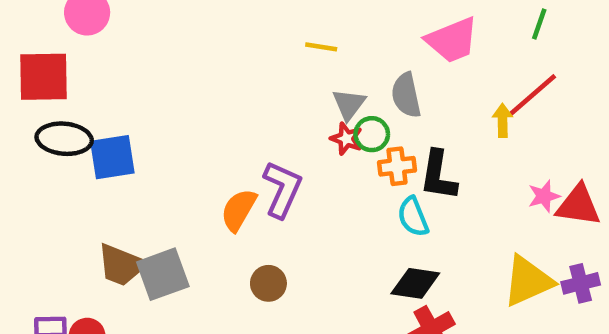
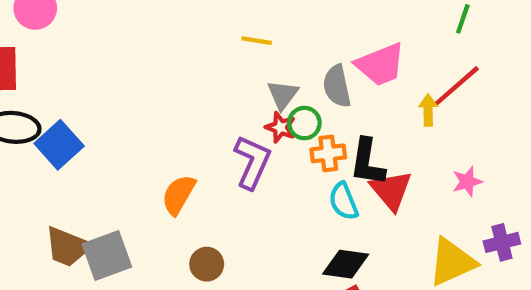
pink trapezoid: (452, 40) -> (380, 64), moved
blue square: (112, 157) -> (59, 145), turned -33
purple L-shape: (282, 189) -> (252, 162), moved
red triangle: (578, 205) -> (391, 190), moved, turned 42
purple cross: (581, 283) -> (502, 242), moved

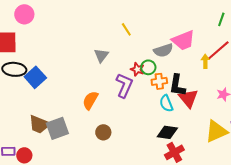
yellow line: (257, 41) -> (126, 29), turned 48
gray semicircle: (337, 86) -> (163, 50), turned -96
gray triangle: (283, 95) -> (101, 55), moved

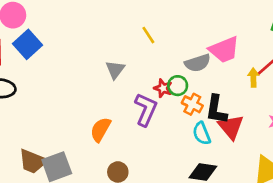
blue square: (35, 77) -> (27, 44), moved
orange cross: (159, 81) -> (192, 104), turned 35

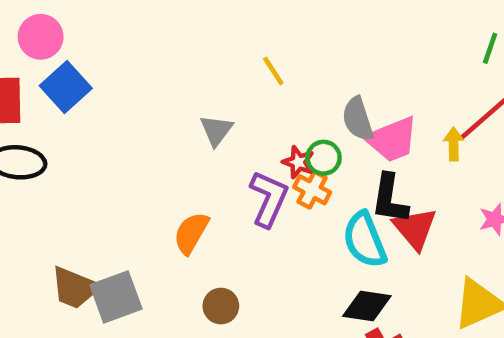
pink trapezoid: (224, 50) -> (392, 139), moved
gray semicircle: (198, 63) -> (358, 119), turned 90
orange cross: (192, 104) -> (312, 190), moved
cyan semicircle: (202, 133) -> (365, 240), size x1.4

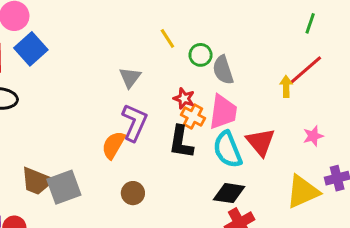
pink trapezoid: (392, 139) -> (223, 112), moved, turned -60
green circle: (324, 158) -> (201, 55), moved
purple L-shape: (269, 199) -> (134, 122), moved
black L-shape: (390, 199) -> (181, 142), moved

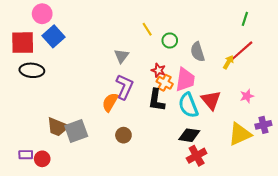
gray semicircle: (223, 70) -> (198, 52), moved
yellow arrow: (286, 86) -> (228, 62), turned 32

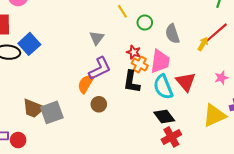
blue square: (53, 36) -> (29, 44), moved
purple L-shape: (124, 87) -> (100, 68), turned 40
brown circle: (123, 135) -> (99, 104), moved
black diamond: (189, 135) -> (164, 117), turned 45

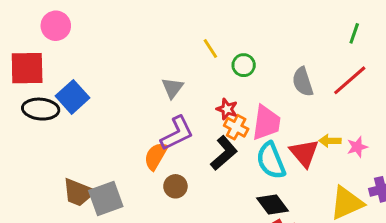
gray semicircle: (172, 34) -> (303, 82), moved
yellow arrow: (203, 44) -> (330, 141), moved, turned -120
black L-shape: (132, 82) -> (224, 153), turned -140

